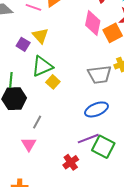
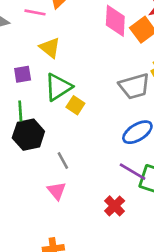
purple square: (23, 44) -> (23, 74), moved, turned -32
gray line: (37, 122) -> (63, 161), turned -48
purple line: (88, 139) -> (133, 172), turned 60

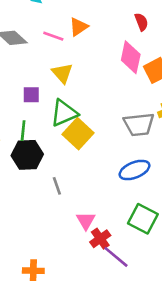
yellow square: (75, 105) -> (78, 134), size x1.6
purple line: (133, 172) -> (116, 257), moved
pink triangle: (57, 191) -> (86, 221), moved

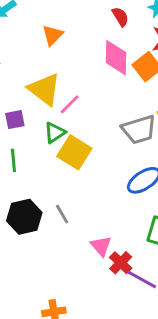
pink line: (53, 36) -> (70, 104), moved, turned -54
yellow triangle: (62, 73) -> (44, 89), size x1.4
green triangle: (64, 113) -> (55, 133), size x0.7
black hexagon: (27, 155) -> (24, 217), moved

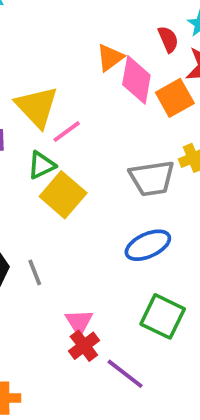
red semicircle: (120, 17) -> (168, 39), moved
orange triangle: (53, 35) -> (110, 58), moved
red cross: (121, 263) -> (84, 346), moved

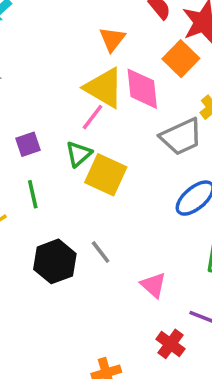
pink diamond: (136, 80) -> (142, 89), moved
yellow triangle: (37, 107) -> (104, 88), moved
red cross: (84, 346) -> (170, 344), moved

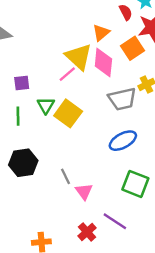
orange triangle: (112, 39) -> (101, 33), moved
green triangle: (79, 154) -> (46, 105), moved, turned -30
gray line: (101, 252) -> (66, 176), moved

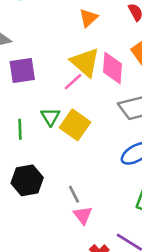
orange triangle: (101, 33) -> (88, 18), moved
purple square: (22, 83) -> (22, 70), moved, size x1.5
pink triangle: (84, 191) -> (83, 215), moved

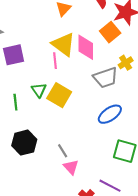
pink line: (73, 82) -> (55, 61), turned -49

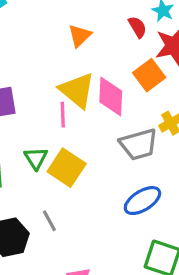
gray line: (63, 151) -> (49, 221), moved

